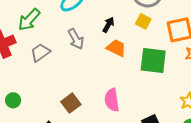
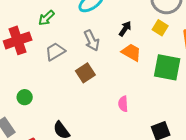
green arrow: (29, 20) -> (46, 18), size x0.7
pink semicircle: (112, 100) -> (123, 104), size x0.7
brown square: (71, 103) -> (85, 73), moved

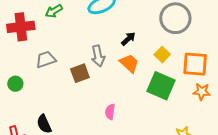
yellow square: (160, 28) -> (162, 55), moved
gray arrow: (92, 40) -> (98, 56), moved
gray trapezoid: (55, 51) -> (46, 59), moved

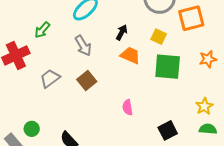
gray arrow: (98, 56) -> (83, 46), moved
orange square: (195, 64) -> (191, 18), moved
green circle: (15, 84) -> (32, 129), moved

